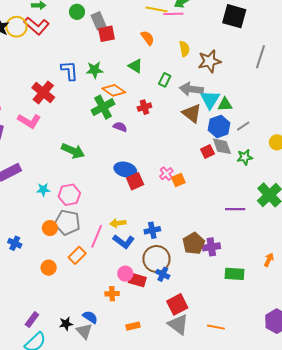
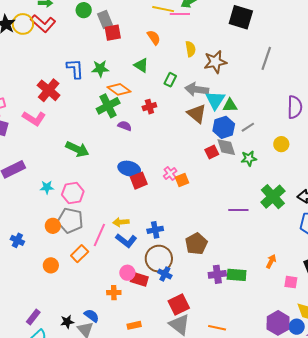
purple cross: (211, 247) -> (217, 274), moved

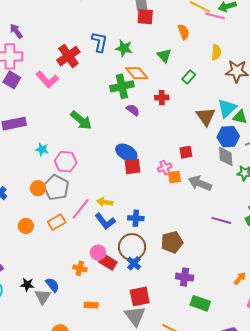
gray arrow: (197, 89) -> (200, 183), moved
red square: (212, 152) -> (186, 152), moved
green rectangle: (237, 275) -> (200, 303), moved

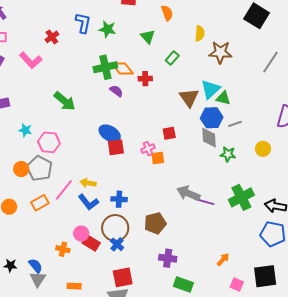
red cross: (68, 56) -> (52, 37), size x0.6
orange diamond: (137, 73) -> (122, 68), moved
gray arrow: (200, 183) -> (188, 193), moved
gray triangle: (43, 297) -> (38, 279), moved

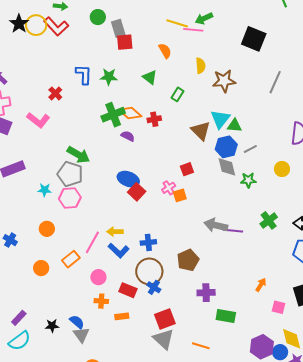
red square: (116, 147) -> (137, 192), turned -30
gray pentagon: (39, 168) -> (70, 174), moved
green cross: (241, 197) -> (269, 220), size x0.7
pink circle: (81, 233) -> (98, 277), moved
orange rectangle: (74, 286) -> (122, 316), moved

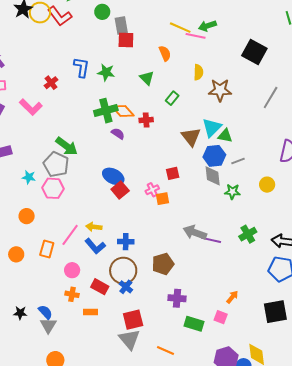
orange rectangle: (71, 259) -> (47, 249), turned -42
pink square: (279, 307) -> (221, 317), moved

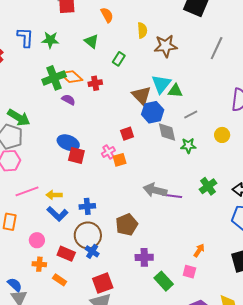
blue hexagon: (214, 156) -> (153, 112), moved
red square: (120, 190) -> (76, 156), turned -30
pink line: (70, 235) -> (27, 191), moved, turned 40
orange rectangle: (91, 312) -> (60, 280), turned 40
green rectangle: (194, 324) -> (164, 281), turned 36

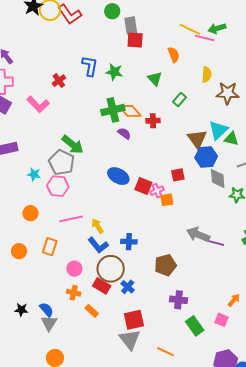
red square: (76, 156) -> (143, 186), moved
yellow arrow: (54, 195) -> (97, 226), turned 49
brown circle: (88, 235) -> (111, 269), moved

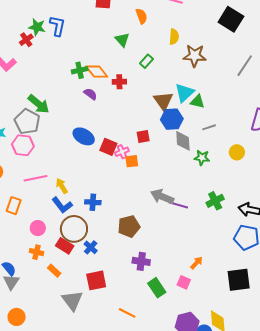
green star: (114, 72) -> (37, 27), moved
green cross: (113, 110) -> (80, 70), size x0.7
gray triangle: (130, 339) -> (72, 300), moved

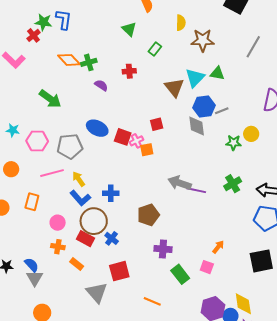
orange diamond: (97, 72) -> (69, 60), moved
green triangle: (197, 102) -> (217, 73), moved
blue hexagon: (172, 119) -> (204, 107), moved
gray pentagon: (27, 122) -> (70, 146), moved, turned -30
green star: (202, 158) -> (234, 143), moved

